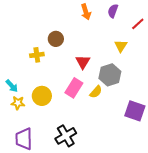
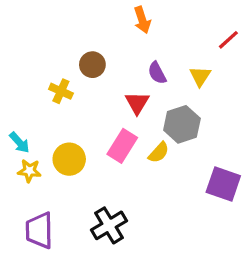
purple semicircle: (113, 11) -> (157, 73), moved, turned -48
yellow cross: (37, 55) -> (61, 91), turned 32

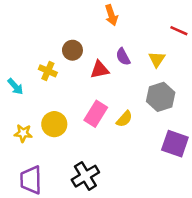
red line: (228, 40) -> (179, 31), turned 66
red triangle: (137, 103) -> (100, 70), moved, turned 48
gray hexagon: (182, 124) -> (161, 97), moved
cyan arrow: (19, 143) -> (15, 87), moved

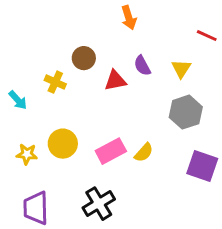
pink rectangle: (96, 114) -> (111, 151), moved, turned 30
yellow semicircle: (124, 119) -> (144, 153), moved

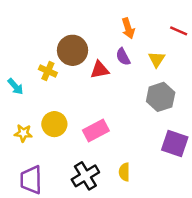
orange arrow: (129, 18) -> (128, 28), moved
brown circle: (84, 58) -> (73, 50), size x1.5
yellow semicircle: (144, 153) -> (124, 172), moved, turned 138

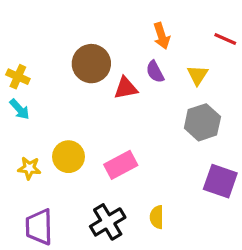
yellow cross: (48, 71) -> (18, 77), moved

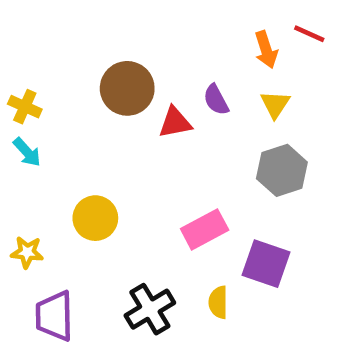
orange arrow: (162, 36) -> (266, 50), moved
red line: (225, 39) -> (309, 34), moved
pink rectangle: (121, 165) -> (205, 229), moved
yellow star: (29, 168) -> (27, 252), moved
purple square: (220, 181) -> (266, 264), moved

